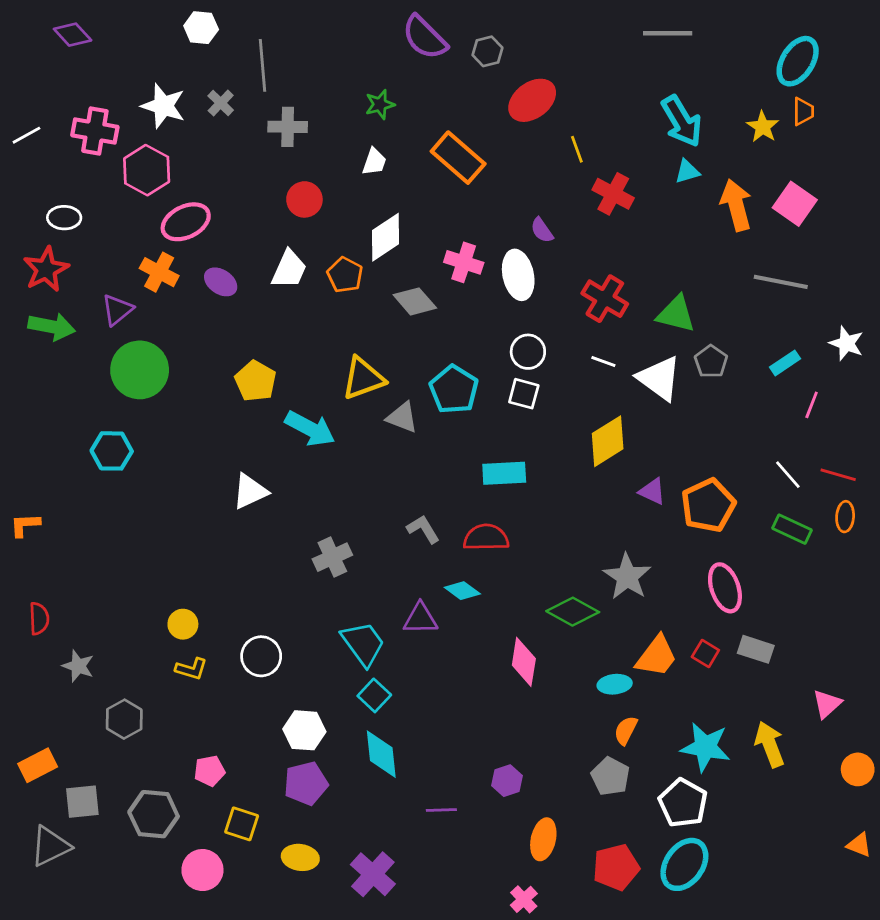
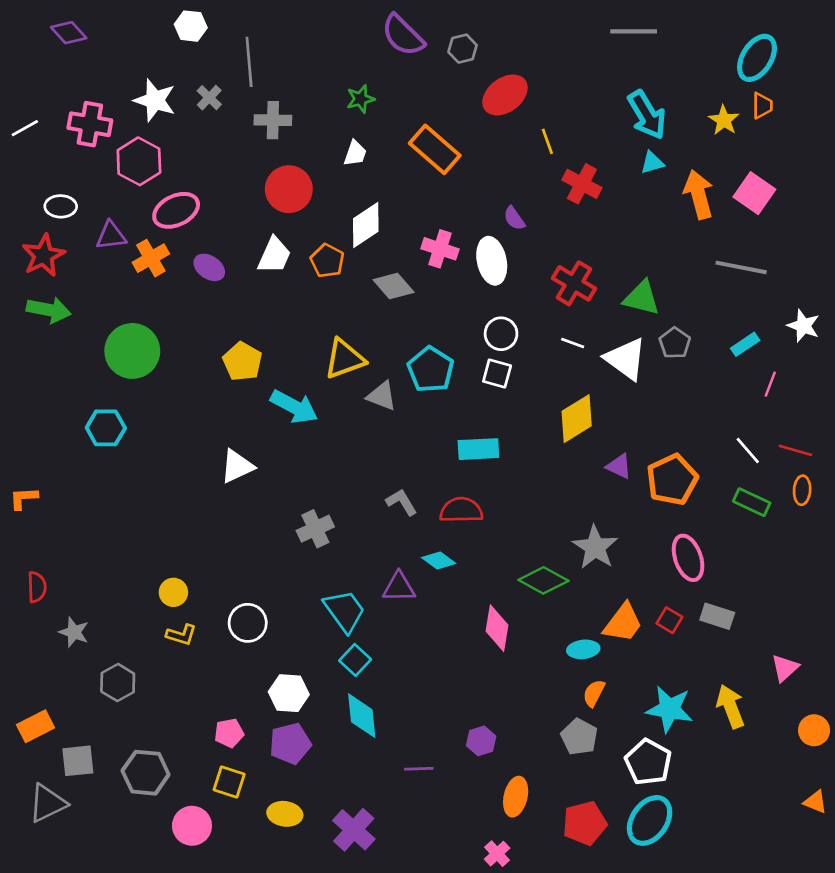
red circle: (304, 199) -> (289, 189), size x1.4
orange cross: (159, 272) -> (151, 258), turned 32
purple triangle: (117, 310) -> (111, 236), moved, turned 32
pink pentagon: (209, 771) -> (229, 733), moved

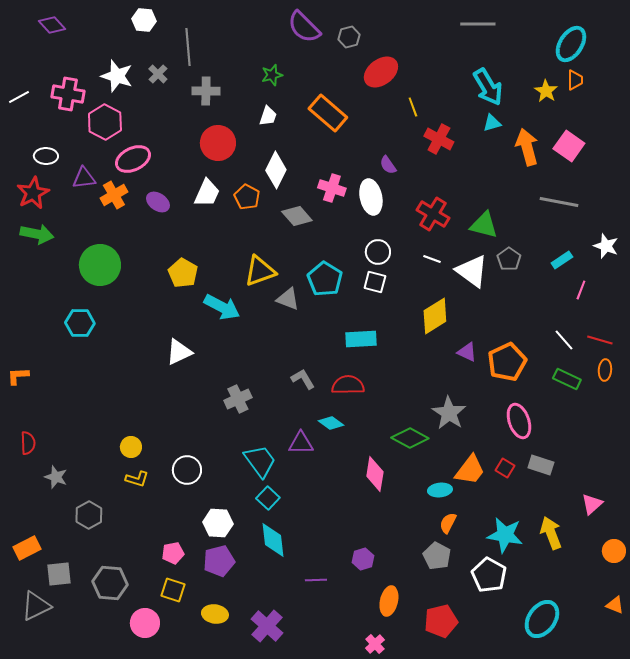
white diamond: (366, 225) -> (276, 170), turned -30
cyan ellipse: (650, 820) -> (542, 619), moved

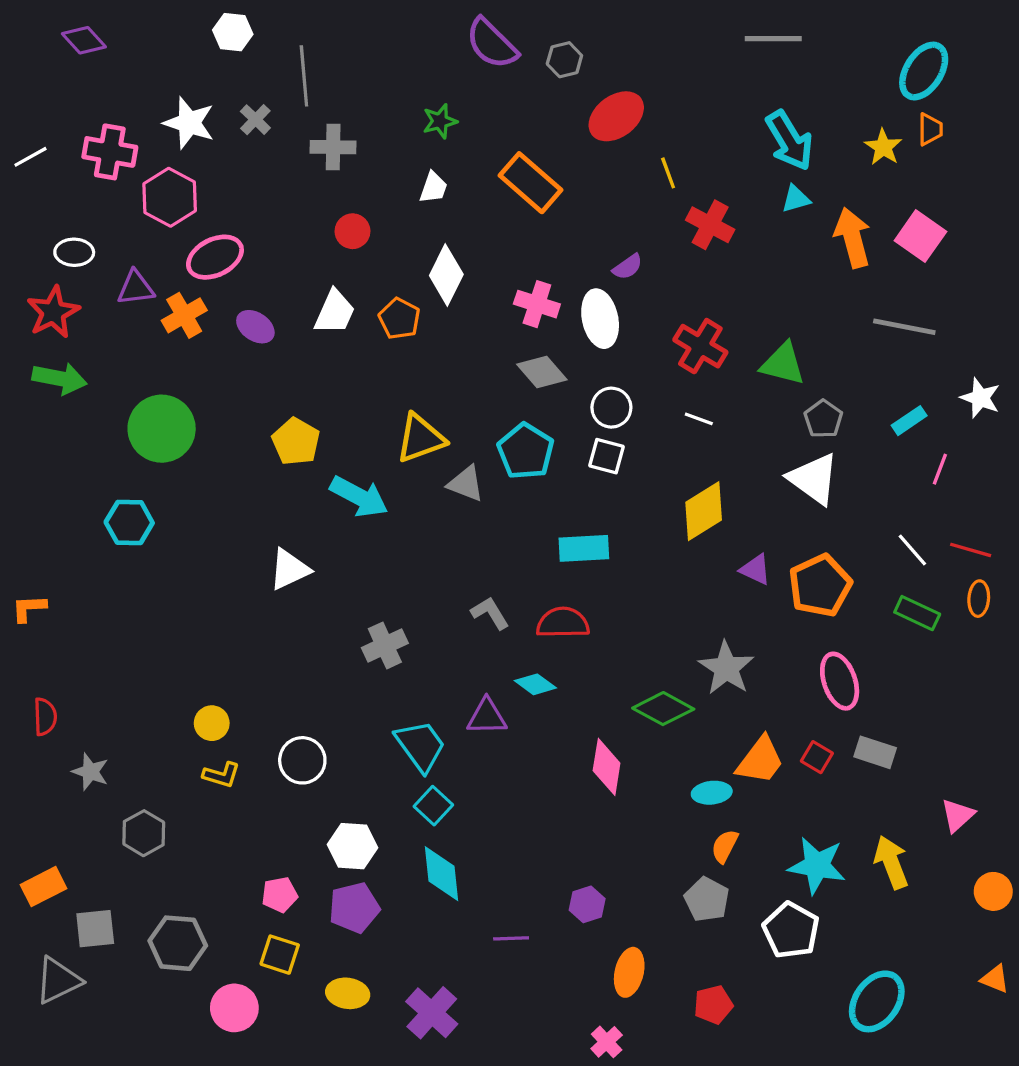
red circle: (218, 143) -> (352, 231), size x0.6
purple semicircle: (388, 165) -> (628, 267), turned -90
gray diamond: (297, 216) -> (542, 372), moved
white triangle: (472, 271) -> (814, 479), moved
red pentagon: (441, 621) -> (713, 1005), size x0.7

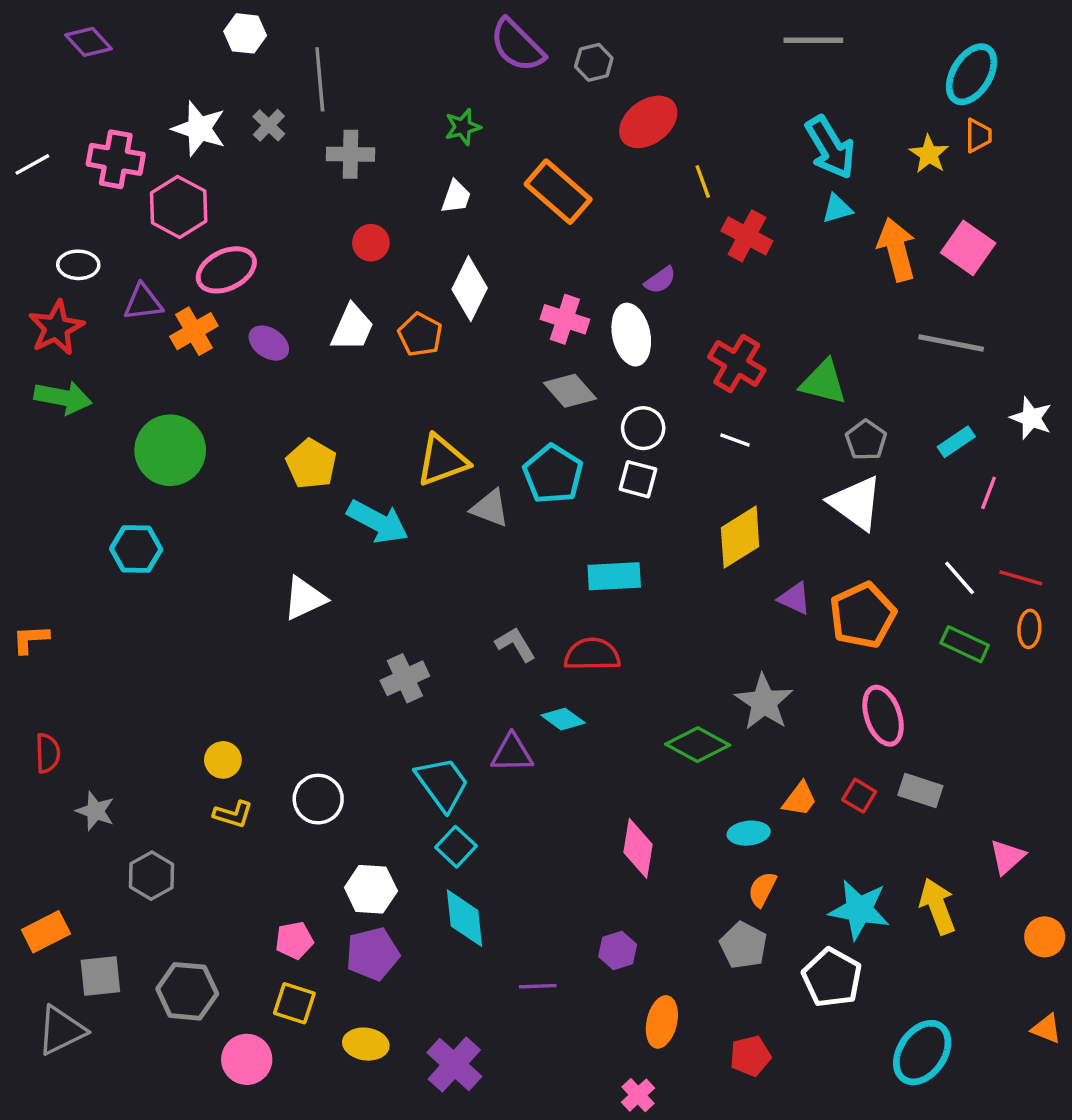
orange trapezoid: (760, 760) -> (800, 799), size x0.7
pink diamond: (607, 767) -> (638, 848), moved

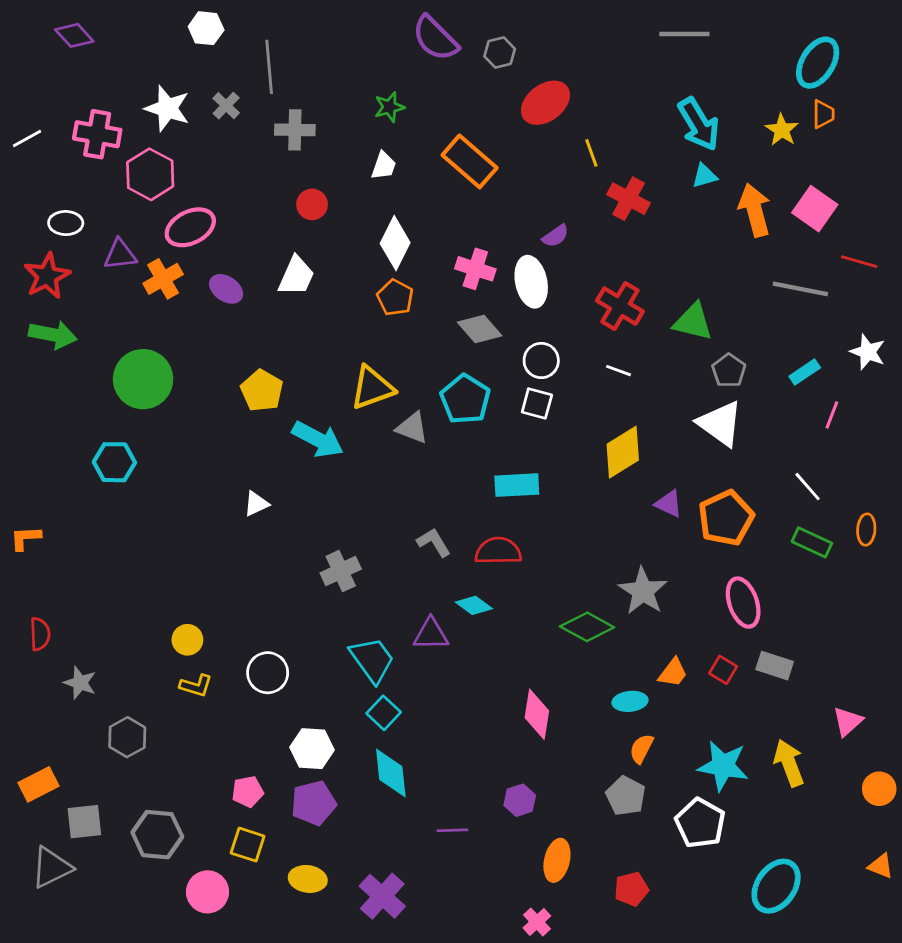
orange pentagon: (420, 335) -> (395, 297), moved
red line: (1021, 578) -> (859, 262), moved
white triangle: (305, 598) -> (256, 504), size x0.7

